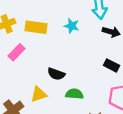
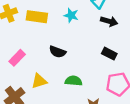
pink rectangle: (17, 52) -> (17, 58), moved
black semicircle: (56, 74) -> (58, 52), moved

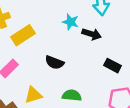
yellow rectangle: (37, 17) -> (23, 35), moved, turned -42
black arrow: (109, 21) -> (92, 34), moved

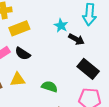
black semicircle: (54, 62) -> (23, 54), moved
black rectangle: (113, 66) -> (88, 69), size x1.5

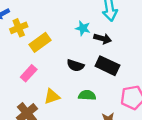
black semicircle: (23, 54) -> (75, 65), moved
black rectangle: (88, 69) -> (107, 66), moved

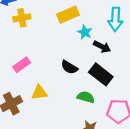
yellow rectangle: (40, 42) -> (68, 15), moved
green semicircle: (87, 95) -> (86, 97), moved

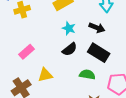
cyan star: (85, 32) -> (69, 28), moved
black semicircle: (69, 67) -> (70, 49), turned -63

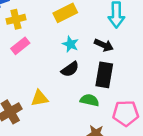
pink rectangle: (27, 52) -> (20, 46), moved
black rectangle: (99, 53) -> (104, 75), turned 65

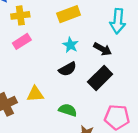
black rectangle: (104, 75) -> (100, 78), turned 30
green semicircle: (90, 100) -> (68, 110), moved

